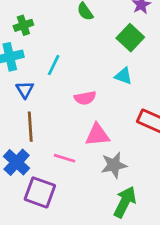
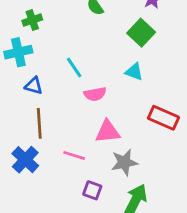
cyan line: (54, 65) -> (74, 68), moved, turned -60
blue triangle: (25, 90) -> (34, 86), turned -42
purple square: (40, 192) -> (92, 190), moved, size x0.6

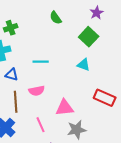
cyan line: (74, 68) -> (41, 62), turned -56
pink semicircle: (95, 94) -> (37, 91), moved
pink line: (74, 155) -> (41, 125), turned 49

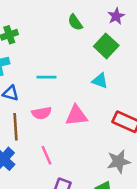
green semicircle: (56, 18) -> (75, 22), moved
pink triangle: (65, 108) -> (76, 116), moved
gray star: (77, 130) -> (119, 162), moved

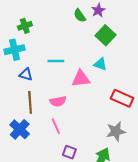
purple star: (116, 16) -> (98, 10), moved
pink semicircle: (42, 113) -> (58, 101), moved
pink triangle: (76, 116) -> (81, 79), moved

